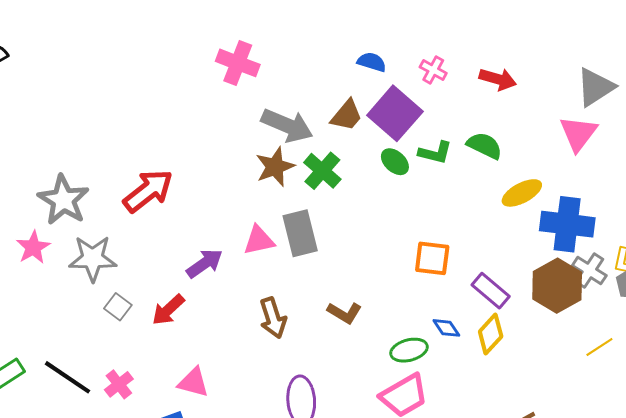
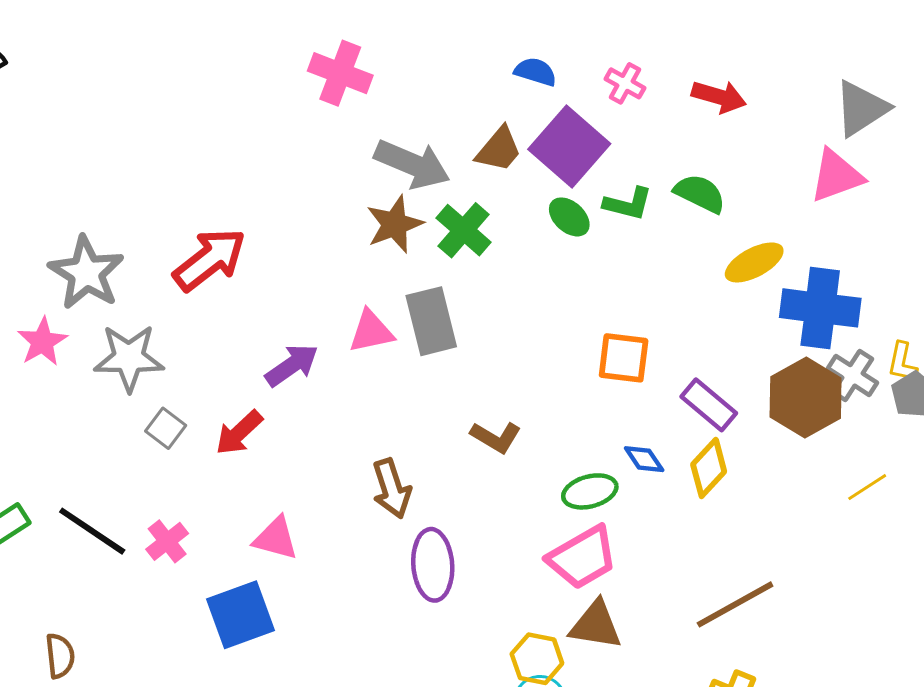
pink triangle: (578, 133) -> (836, 176), turned 33
brown arrow: (273, 318) -> (392, 488), moved

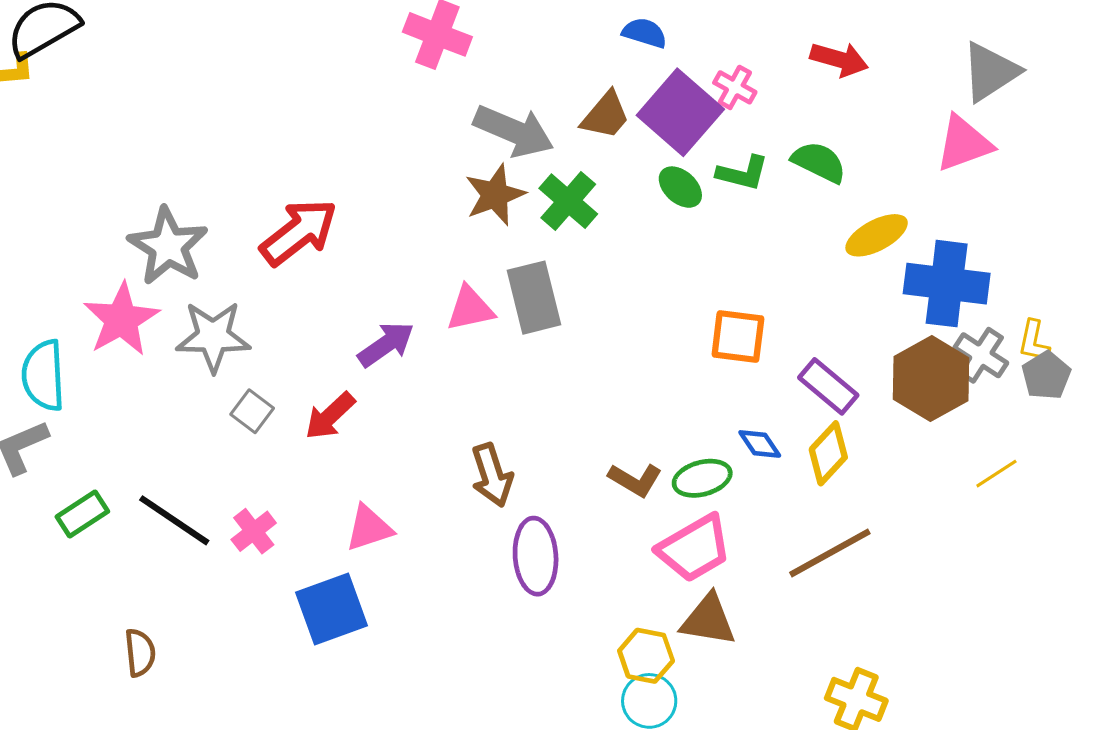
pink cross: (625, 83) -> (735, 87), moved
pink star: (42, 342) -> (121, 319), size x1.4
brown L-shape: (496, 437) -> (635, 480), moved
pink triangle: (276, 538) -> (369, 528), turned -33
brown line: (735, 604) -> (830, 553), moved

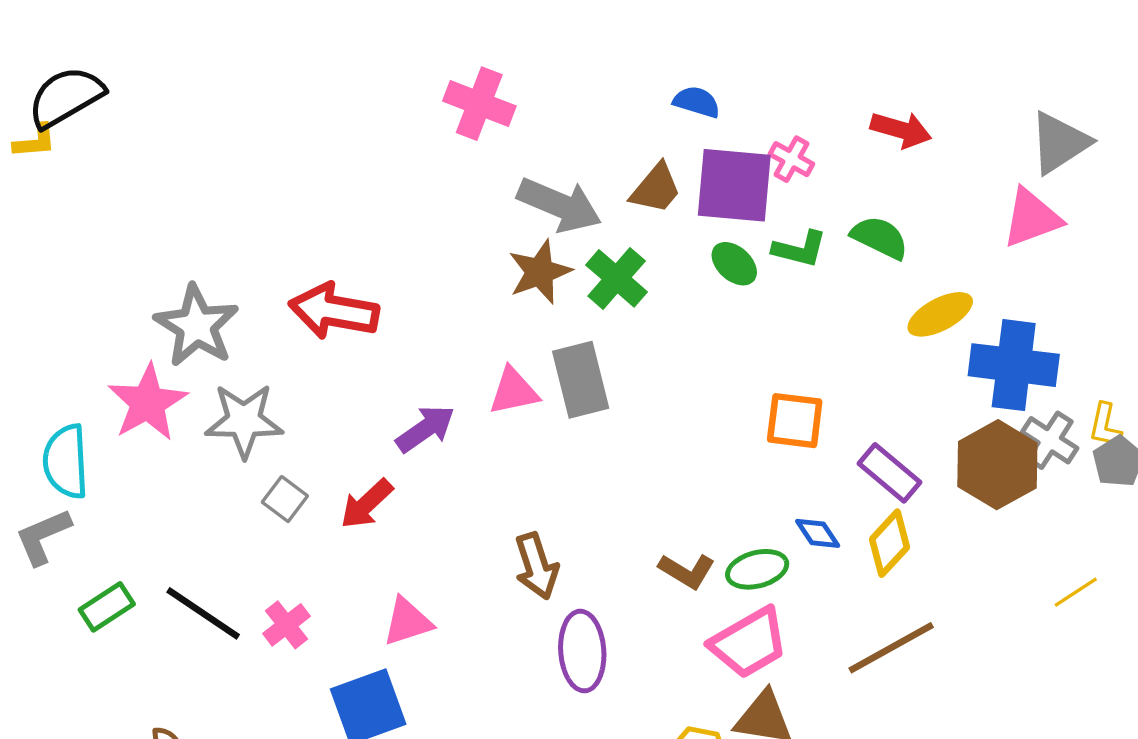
purple square: (680, 112) -> (734, 185), turned -36
red arrow: (299, 232) -> (334, 311), turned -132
yellow line: (996, 474) -> (1076, 592), moved

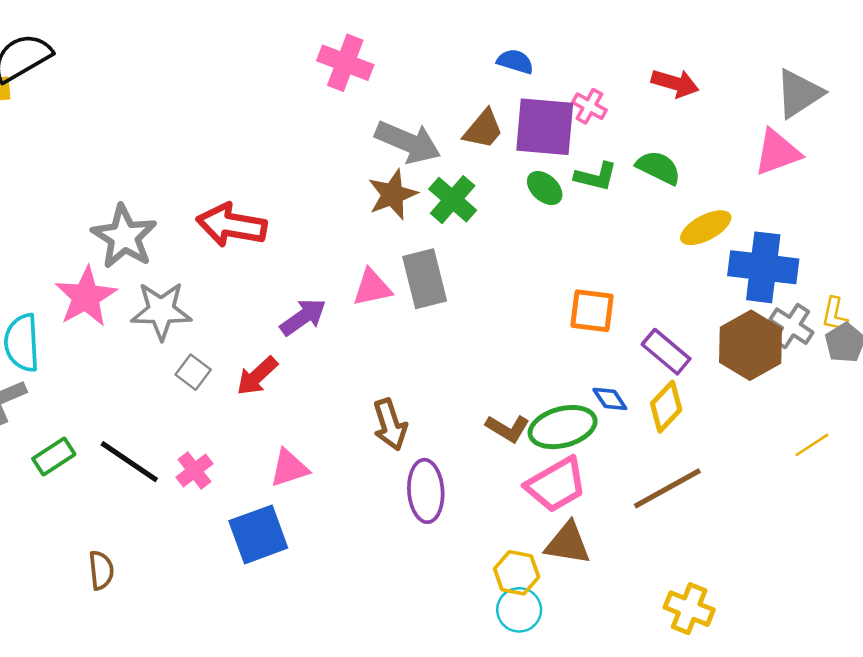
green ellipse: (757, 569) -> (563, 427), size x1.4

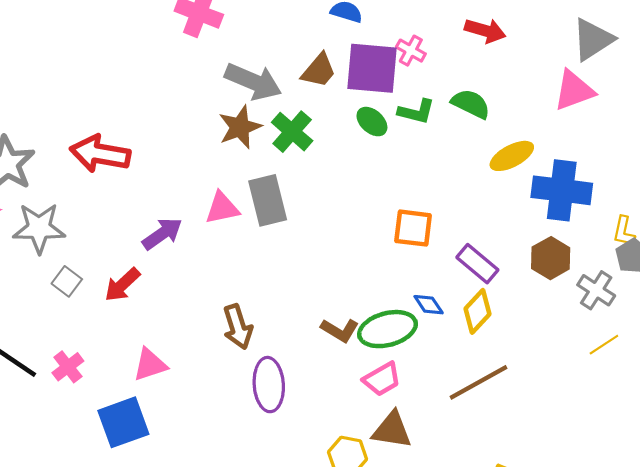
gray cross: (791, 326) -> (596, 290), moved
brown hexagon: (750, 345) -> (551, 258), size x0.7
pink trapezoid: (556, 485) -> (382, 379), size x0.7

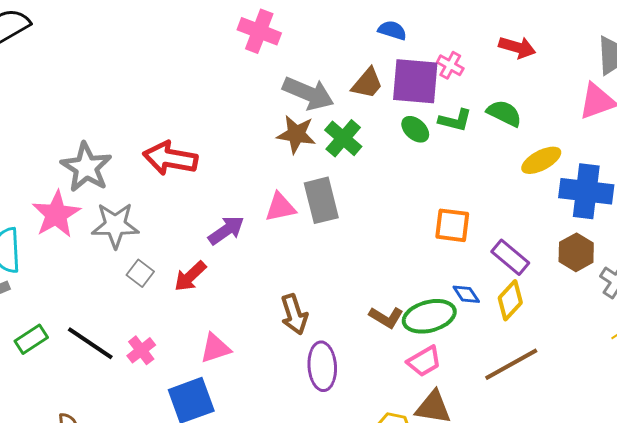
brown star: (240, 127) -> (296, 134), turned 30

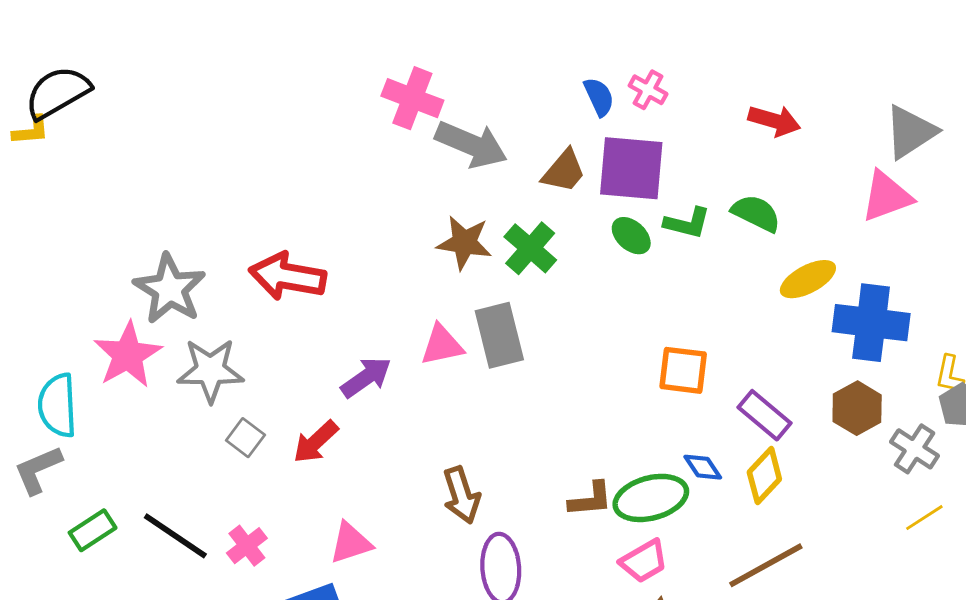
blue semicircle: (392, 30) -> (599, 97), turned 48
pink cross: (450, 65) -> (648, 90), moved
gray arrow: (308, 93) -> (471, 144), moved
brown L-shape: (386, 317) -> (591, 499), turned -36

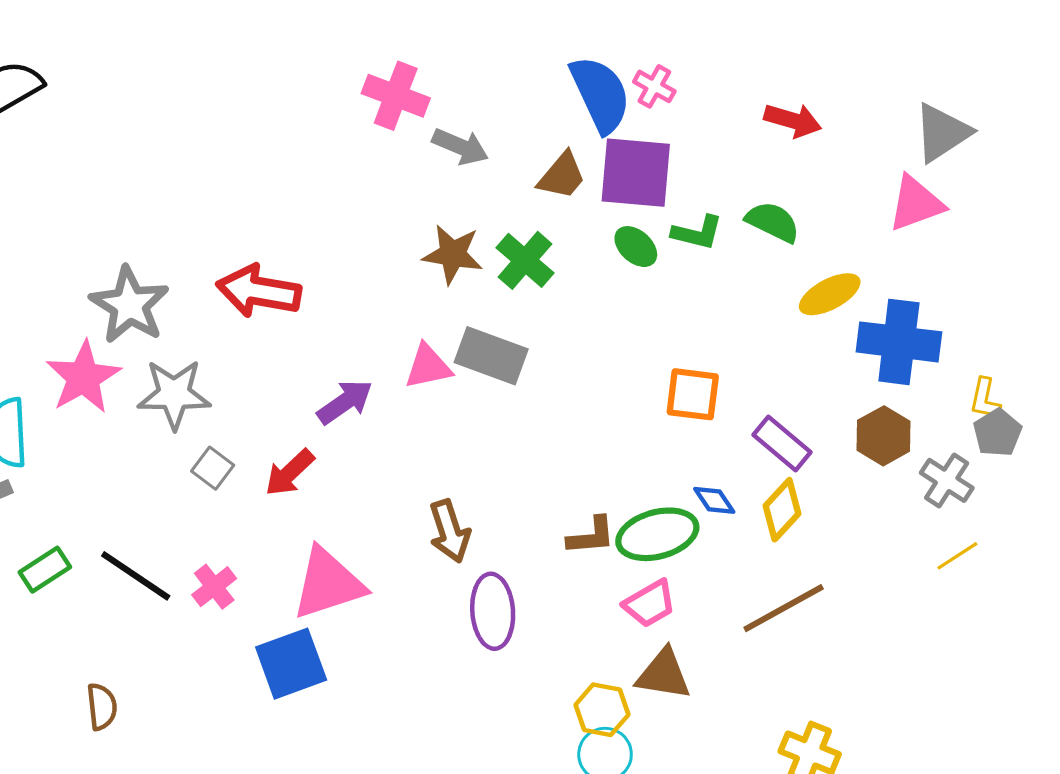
blue semicircle: (599, 97) -> (600, 94), size x1.8
gray arrow: (471, 144) -> (460, 147), size x0.7
gray rectangle: (499, 335) -> (491, 356), turned -56
pink triangle: (351, 543) -> (328, 584), size x1.6

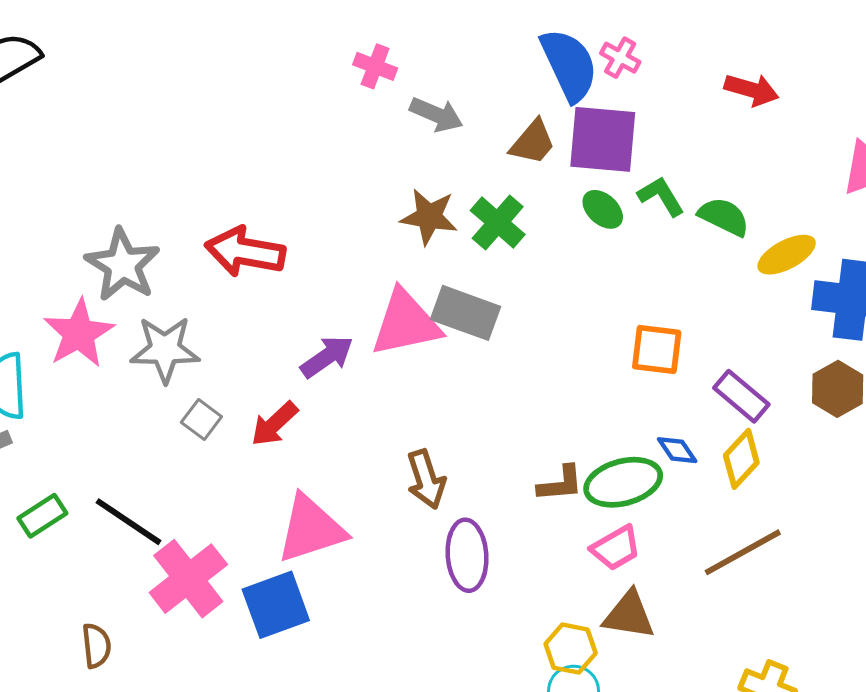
pink cross: (396, 96) -> (375, 66), size x0.7
green semicircle: (773, 222) -> (724, 217), moved
green L-shape: (697, 233) -> (661, 196), turned -135
pink triangle: (428, 367) -> (406, 323), size x1.6
pink cross: (214, 587) -> (188, 579), moved, size x1.8

